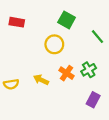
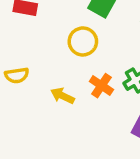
yellow semicircle: (11, 84) -> (17, 75), moved

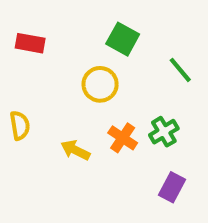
yellow semicircle: (17, 75) -> (20, 125), turned -90

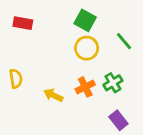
yellow circle: (100, 84) -> (87, 48), moved
orange cross: (123, 138) -> (85, 87), turned 30
purple rectangle: (172, 187) -> (118, 120), turned -66

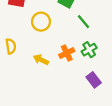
green line: (124, 41) -> (84, 22), moved
yellow circle: (87, 48) -> (41, 22), moved

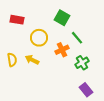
orange cross: (67, 53) -> (62, 50), moved
yellow arrow: (41, 60) -> (32, 60), moved

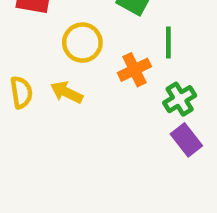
green line: (77, 38) -> (168, 43), turned 40
purple rectangle: (86, 90) -> (186, 140), moved

